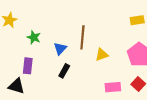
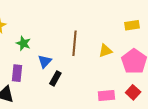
blue triangle: (60, 49) -> (45, 61), moved
yellow triangle: (102, 55) -> (105, 51), moved

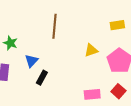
brown line: (75, 43) -> (54, 26), moved

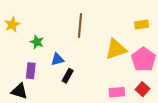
yellow triangle: (91, 50) -> (116, 49), size x1.6
blue triangle: (31, 61) -> (57, 59), turned 32

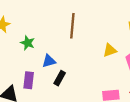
yellow triangle: (116, 49) -> (110, 50), size x0.6
purple rectangle: (31, 71) -> (29, 80), moved

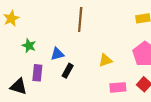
green star: (28, 43) -> (29, 46), moved
yellow triangle: (110, 50) -> (105, 60), moved

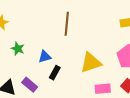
yellow triangle: (105, 60) -> (91, 63), size x1.6
purple rectangle: (37, 73) -> (30, 85), moved, turned -56

